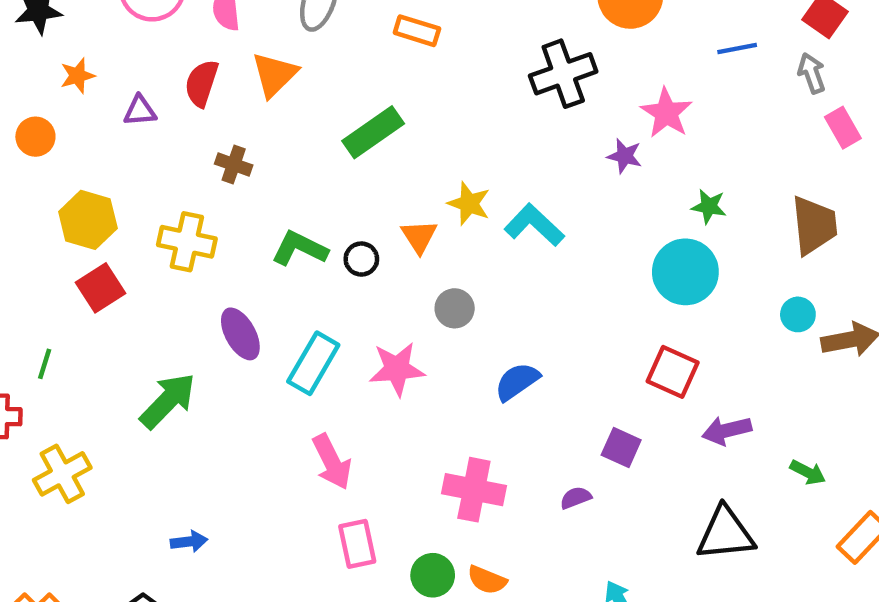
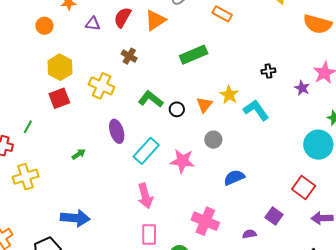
black cross: (563, 74) -> (268, 71), moved, size x0.5
green arrow: (168, 401) -> (79, 154), size x0.5
blue arrow: (189, 542) -> (75, 218), size x1.8

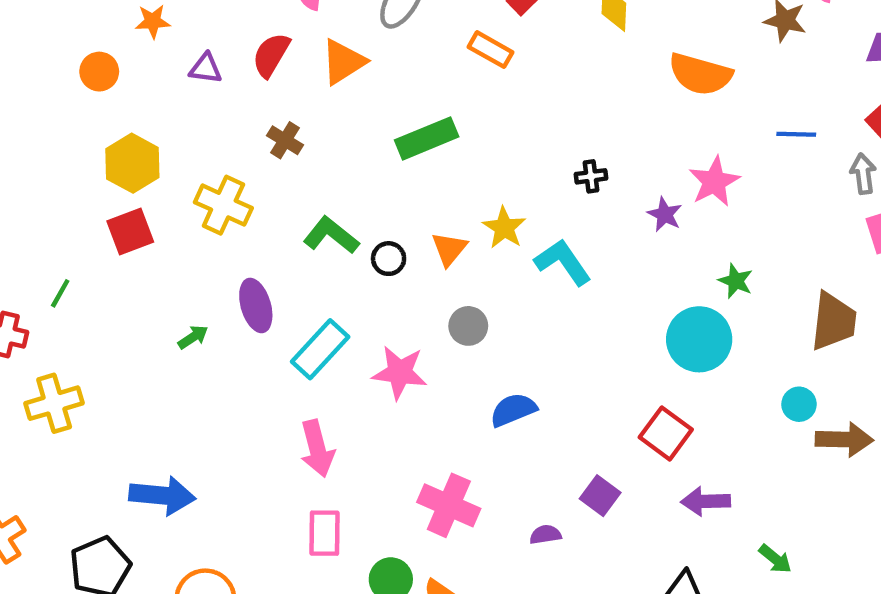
green arrow: (79, 154) -> (193, 337), moved

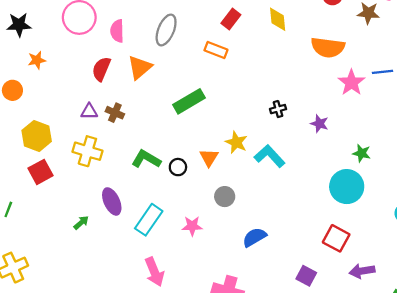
purple triangle: (206, 69) -> (89, 111), moved
pink star: (714, 182) -> (351, 83), moved
pink star: (400, 372) -> (192, 226), size x0.7

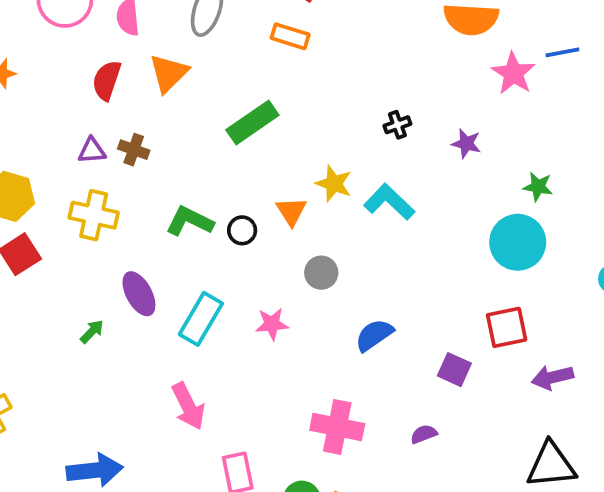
red square: (336, 238) -> (507, 327), turned -36
pink arrow: (154, 272) -> (188, 406), moved
purple square: (306, 276) -> (454, 370), moved

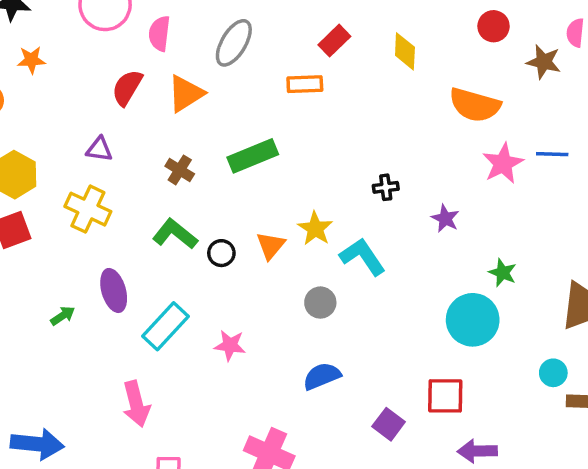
orange rectangle: (290, 36) -> (305, 84), turned -32
brown cross: (134, 150) -> (180, 170), moved
gray circle: (321, 273) -> (320, 303), moved

